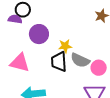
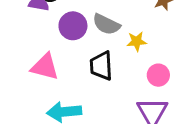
yellow star: (65, 46) -> (137, 41), moved
gray semicircle: (80, 60) -> (106, 24), moved

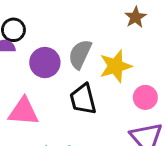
gray semicircle: (106, 24) -> (80, 54), turned 100
yellow star: (137, 41) -> (116, 66), size x1.5

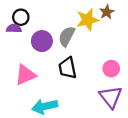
yellow star: (116, 66) -> (88, 20), moved
pink triangle: (23, 112) -> (25, 75), turned -30

